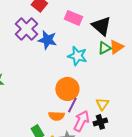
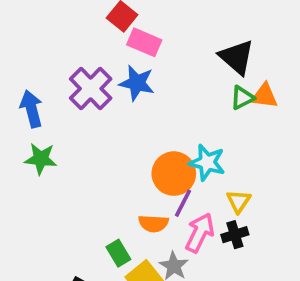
pink rectangle: (73, 18) -> (144, 42), moved
purple cross: (26, 29) -> (91, 89), moved
orange triangle: (116, 47) -> (264, 96), turned 42
cyan star: (77, 56) -> (207, 162), moved

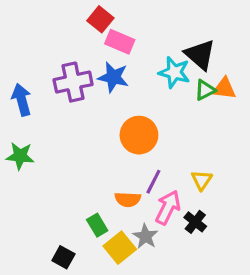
purple cross: (91, 89) -> (73, 82), turned 33
green star: (41, 159) -> (20, 156), moved
cyan star: (207, 162) -> (174, 72), moved
orange circle: (174, 174) -> (139, 135), moved
black cross: (235, 235) -> (195, 222), moved, turned -35

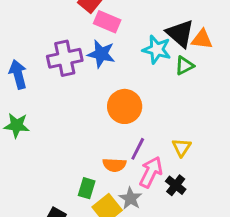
orange triangle: (224, 88) -> (202, 39), moved
green rectangle: (97, 225) -> (87, 188), turned 48

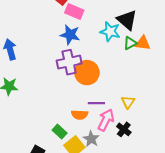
orange triangle: (202, 39) -> (143, 43), moved
purple cross: (65, 58) -> (69, 62), moved
purple line: (138, 149) -> (96, 103), turned 63
green rectangle: (87, 188) -> (60, 132), turned -64

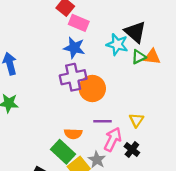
orange semicircle: (80, 115) -> (73, 134), moved
green rectangle: (60, 132) -> (63, 152), size x1.5

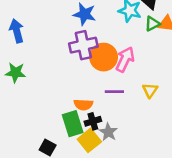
pink arrow: (113, 139) -> (125, 59), moved
black cross: (132, 150) -> (93, 121), moved, turned 35
green rectangle: (63, 152) -> (73, 124), turned 30

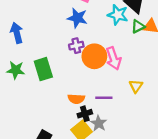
purple cross: (83, 45) -> (76, 46), size x0.6
pink arrow: (125, 59) -> (114, 58), turned 135
purple line: (114, 92) -> (104, 98), moved
green rectangle: (73, 124) -> (43, 69), moved

